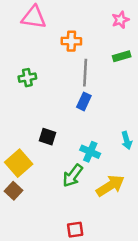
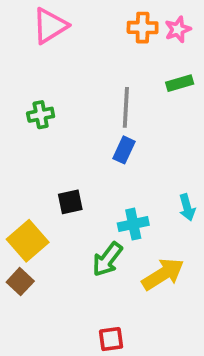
pink triangle: (34, 17) -> (50, 26), turned -40
orange cross: (71, 41) -> (143, 28), moved
black square: (47, 137) -> (70, 202), turned -30
cyan cross: (90, 152) -> (133, 224), turned -36

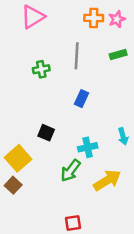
gray line: (126, 107) -> (77, 56), moved
green cross: (41, 115) -> (41, 69), moved
black square: (70, 202) -> (46, 133), turned 35

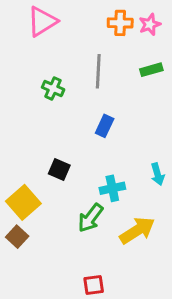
green cross: (41, 69) -> (53, 88), turned 35

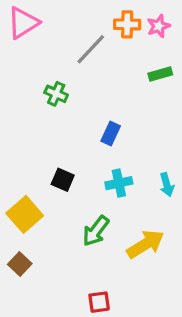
pink triangle: (42, 21) -> (23, 23), moved
gray line: (98, 71) -> (91, 49), moved, turned 40
cyan cross: (112, 188) -> (119, 183), moved
brown square: (17, 237) -> (20, 264), moved

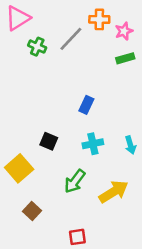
pink star: (159, 26) -> (124, 31), moved
green cross: (56, 94) -> (37, 47), moved
brown square: (20, 264) -> (32, 211), moved

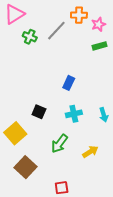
yellow arrow: (114, 192) -> (90, 152), size x0.7
brown square: (32, 211) -> (26, 167), size x1.5

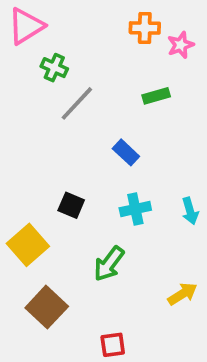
gray line: (56, 31) -> (77, 103), moved
green rectangle: (100, 46) -> (156, 96), moved
blue rectangle: (69, 83) -> (126, 152), turned -72
yellow arrow: (90, 152) -> (182, 294), moved

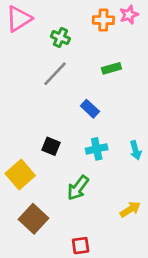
pink star: (181, 45) -> (129, 15), moved
green cross: (54, 68) -> (60, 38), moved

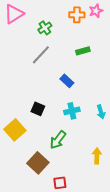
green cross: (60, 38) -> (45, 28), turned 32
yellow arrow: (130, 209) -> (97, 156), turned -56
brown square: (34, 219) -> (38, 163), moved

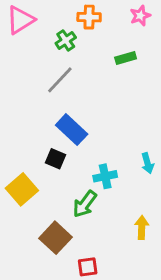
orange cross: (77, 15) -> (89, 17), moved
green rectangle: (83, 51) -> (126, 58), moved
blue rectangle: (67, 81) -> (72, 130), moved, size x1.5
cyan cross: (72, 111) -> (105, 176), moved

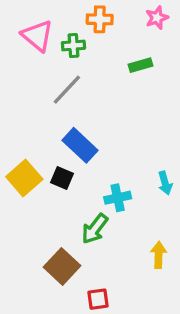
pink triangle: (20, 20) -> (37, 36), moved, turned -48
green cross: (66, 40) -> (73, 46), turned 30
yellow square: (22, 189) -> (24, 178), moved

